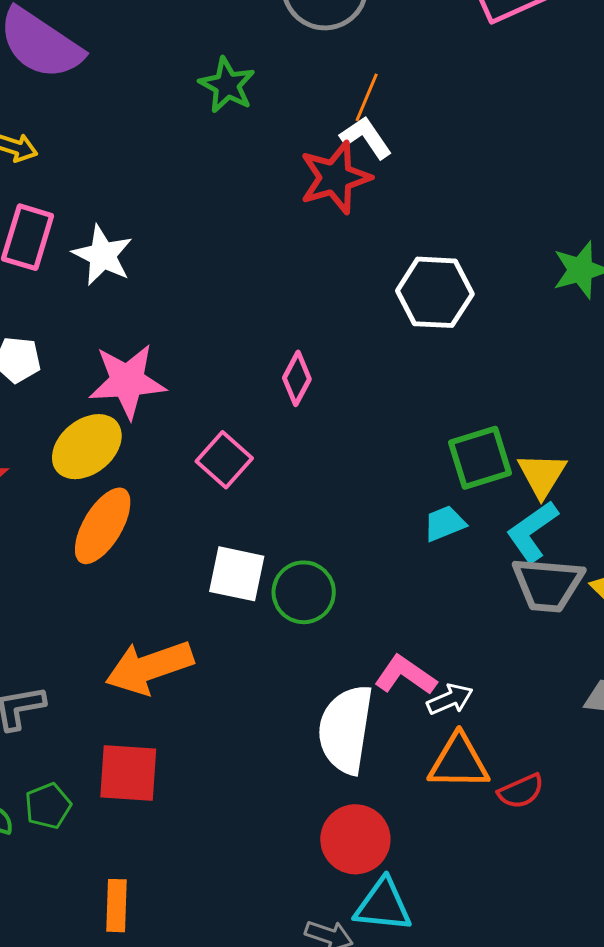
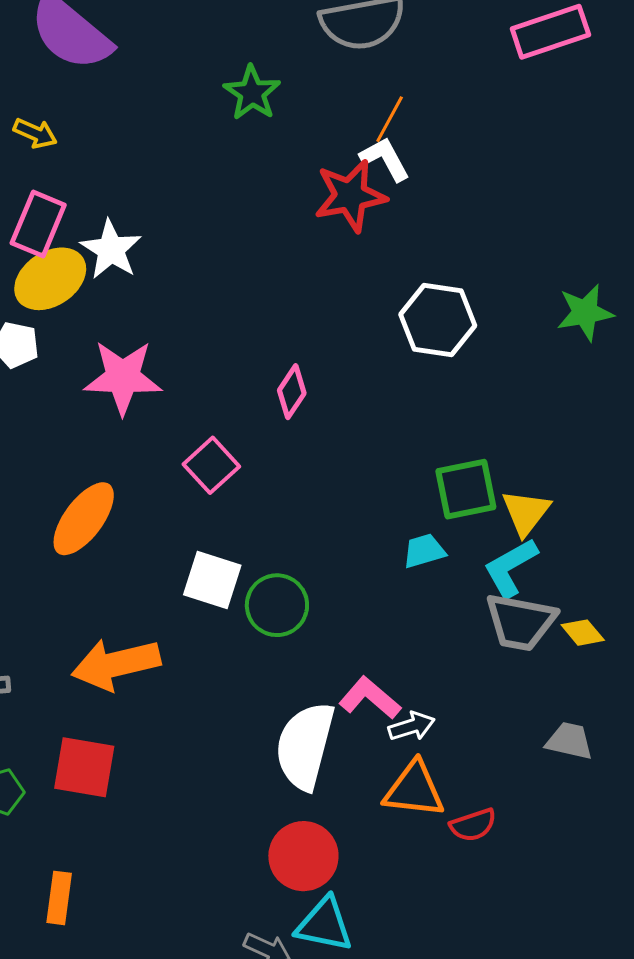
yellow ellipse: (87, 447) -> (50, 279), moved

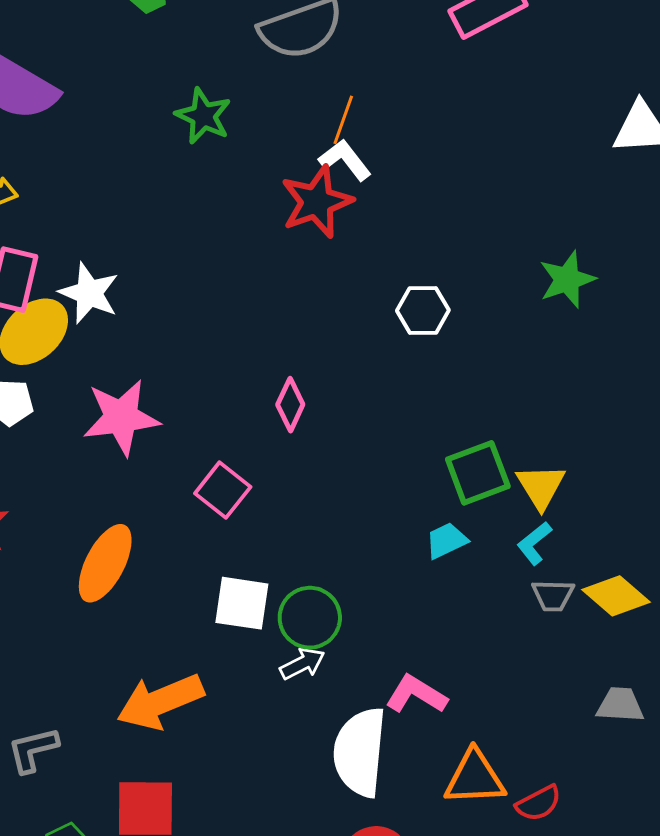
white hexagon: (438, 320) -> (423, 310), size x0.7
cyan L-shape: (510, 568) -> (534, 543), size x0.7
gray trapezoid: (521, 622) -> (553, 595), size x0.6
yellow diamond: (583, 633) -> (616, 596), size x1.5
white arrow: (412, 726) -> (302, 664), moved

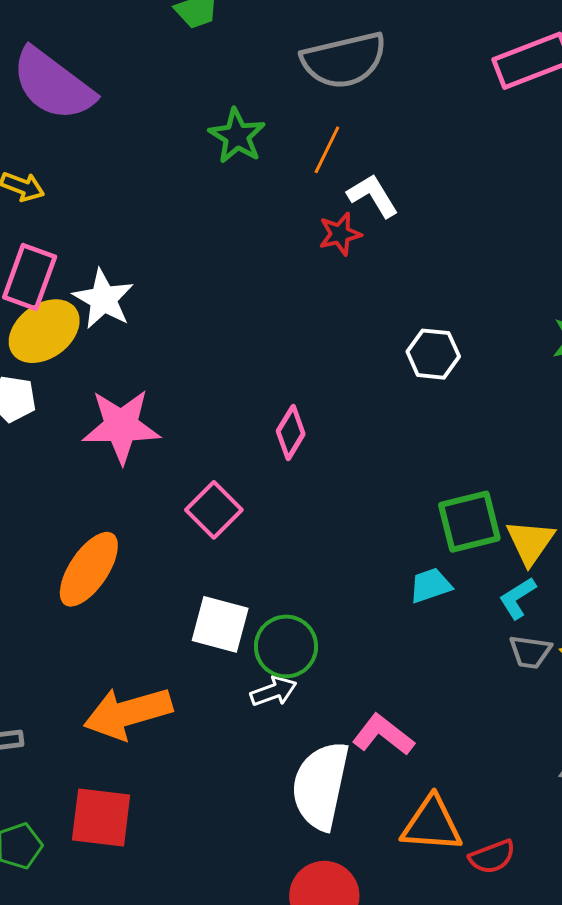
orange line: (343, 120) -> (327, 150), moved
red star: (317, 202) -> (340, 234), size x0.6

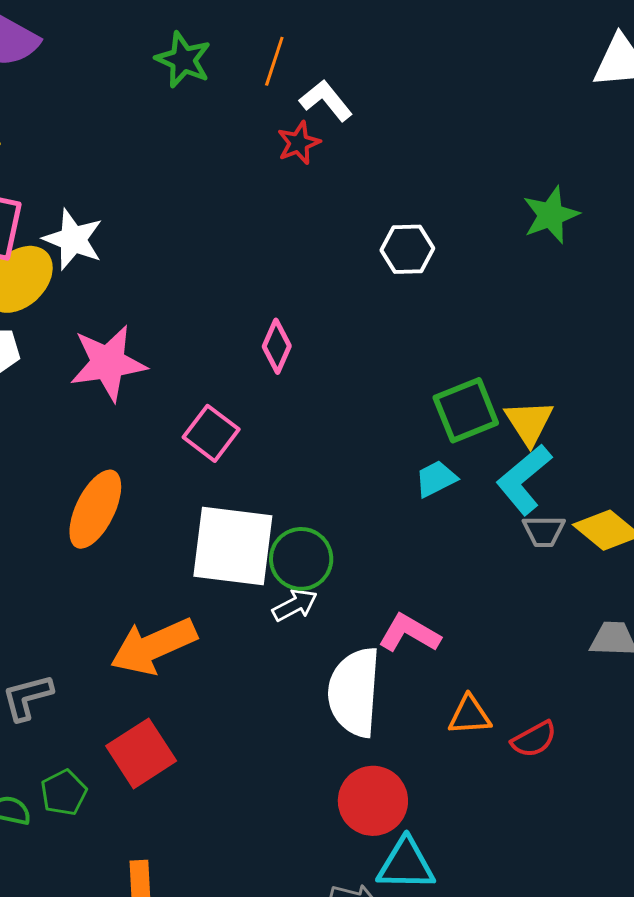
cyan L-shape: (518, 598) -> (524, 479), size x1.6
white square: (220, 624) -> (233, 546), size x1.5
red square: (101, 818) -> (141, 753), turned -32
orange triangle: (432, 824) -> (470, 715), size x0.7

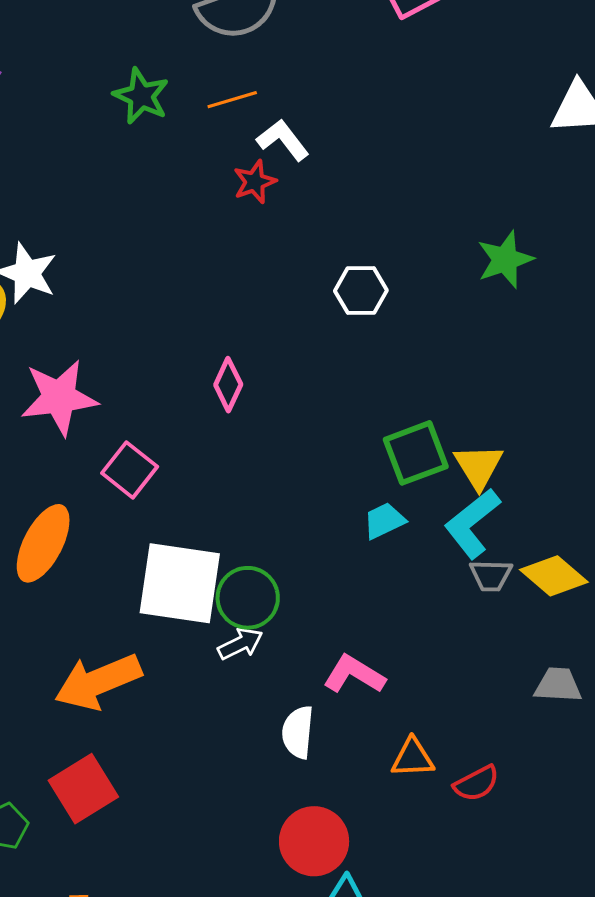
orange line: (274, 61) -> (232, 100), turned 54
pink square: (211, 433) -> (130, 470), moved
white semicircle: (354, 692) -> (298, 732), size x0.6

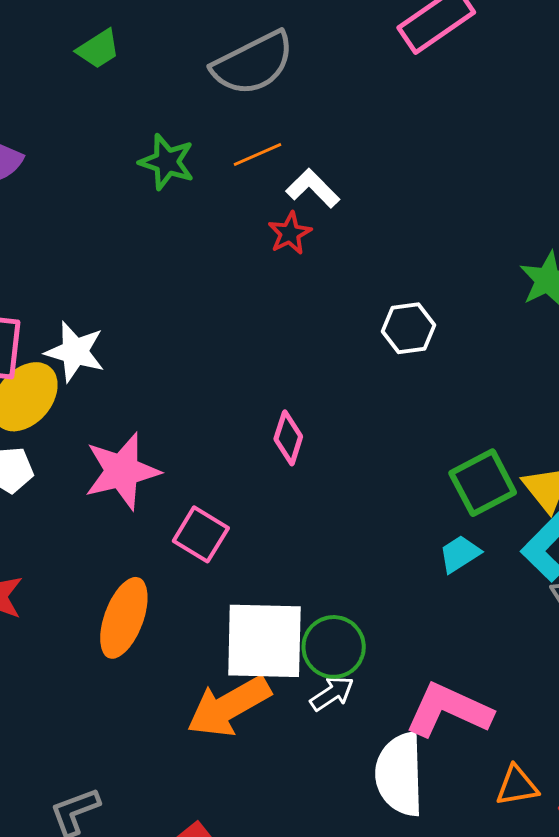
pink L-shape: (354, 675) -> (449, 710), size x1.4
orange arrow: (98, 682) -> (229, 706), moved
white semicircle: (298, 732) -> (400, 774), size x1.6

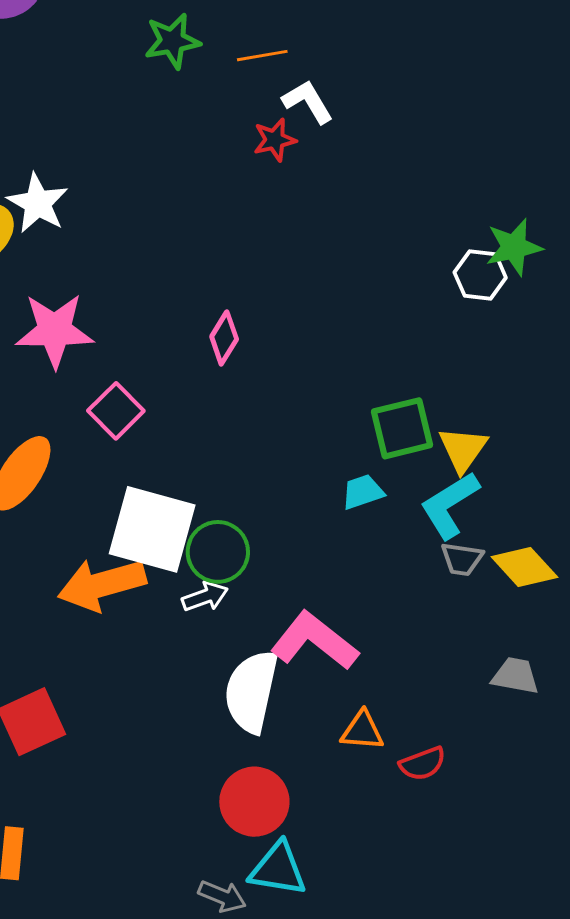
green star: (167, 162) -> (172, 41), turned 30
white hexagon: (408, 328) -> (480, 275), moved

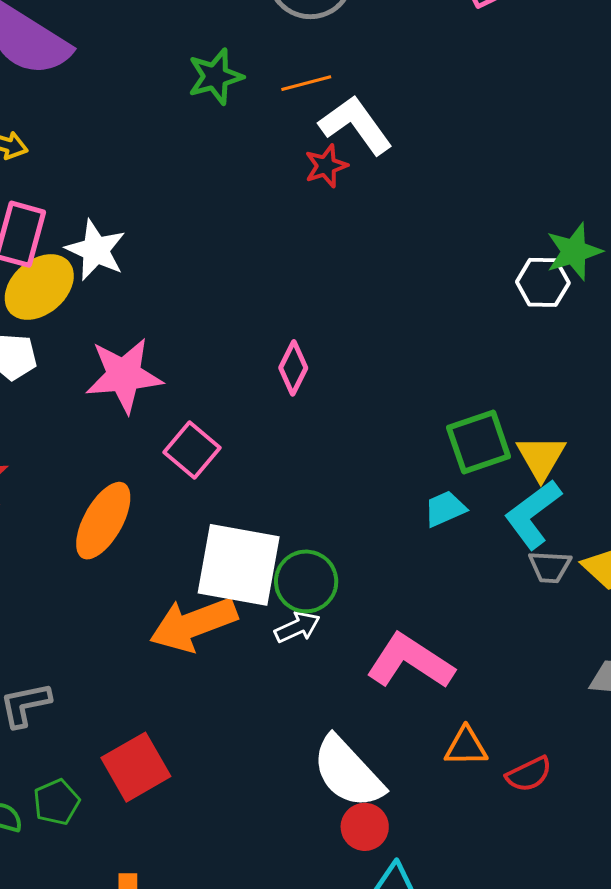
white L-shape: (308, 102) -> (356, 125), size x1.4
white semicircle: (251, 691) -> (348, 772), moved, turned -50
red circle: (254, 802) -> (365, 827), size x0.7

